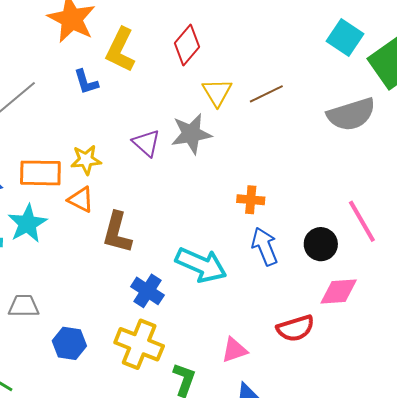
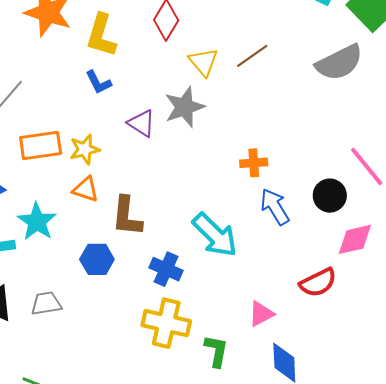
blue L-shape: (86, 82) -> (98, 82), moved
orange rectangle: (40, 173) -> (41, 146), moved
cyan arrow: (201, 265) -> (215, 235), turned 30
blue hexagon: (69, 343) -> (97, 259), moved

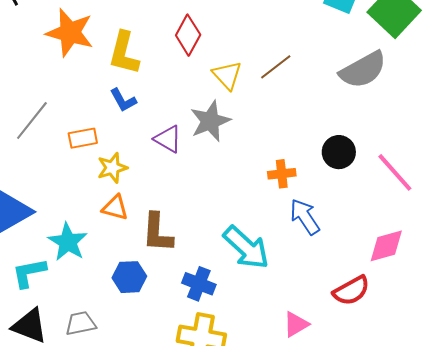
orange rectangle: (41, 146) -> (83, 138), moved, size x0.7
black circle: (330, 196) -> (339, 152), moved

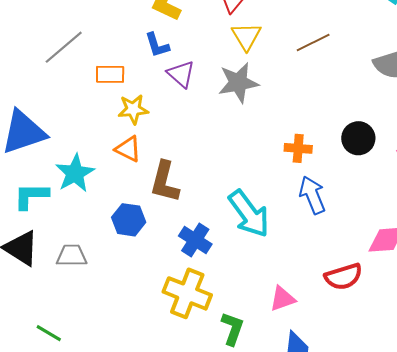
yellow triangle: (227, 75) -> (246, 36), moved
purple triangle: (168, 139) -> (181, 74), moved

